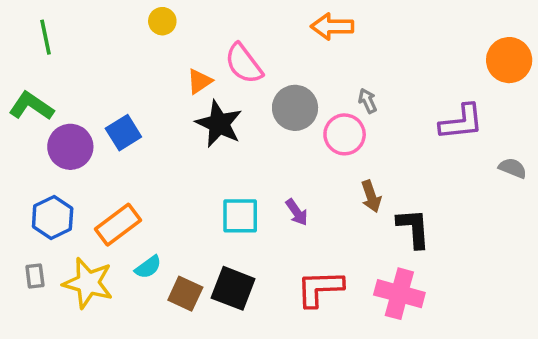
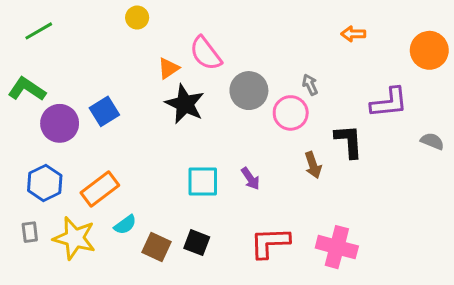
orange arrow: (332, 26) -> (353, 34), moved, size x0.7
green line: (46, 37) -> (39, 31), turned 72
black L-shape: (414, 228) -> (349, 141), moved
black square: (233, 288) -> (197, 243), size x0.7

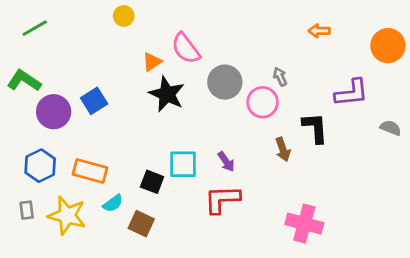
orange rectangle: (100, 189) -> (90, 171), turned 52
black square: (197, 243) -> (152, 182), moved
red L-shape: (270, 243) -> (222, 199), moved

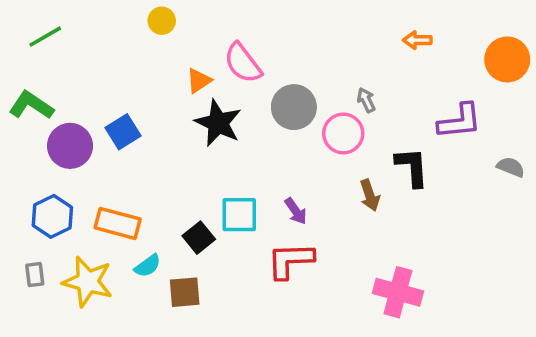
black square: (152, 182) -> (199, 238), turned 30
brown square: (141, 224) -> (185, 292), turned -30

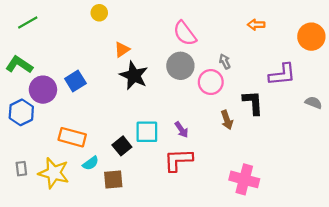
pink semicircle: (243, 63) -> (185, 33), moved
blue hexagon: (52, 216) -> (21, 112), moved

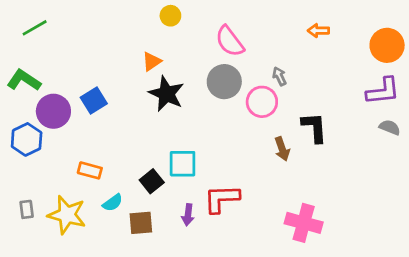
yellow circle: (99, 13) -> (170, 16), moved
purple L-shape: (282, 74) -> (383, 91), moved
purple arrow: (181, 130) -> (188, 215), moved, turned 42
orange rectangle: (72, 137) -> (90, 170), size x0.7

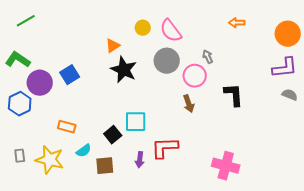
yellow circle: (170, 16) -> (143, 28), moved
brown arrow: (282, 149) -> (189, 104), moved

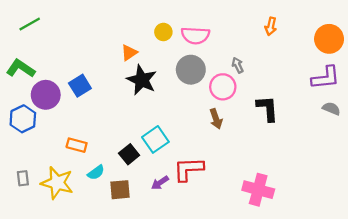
orange arrow: (237, 23) -> (271, 26), turned -77
pink semicircle: (171, 31) -> (195, 35), turned -50
cyan square: (136, 122) -> (155, 139), turned -35
purple arrow: (140, 160) -> (160, 183), turned 49

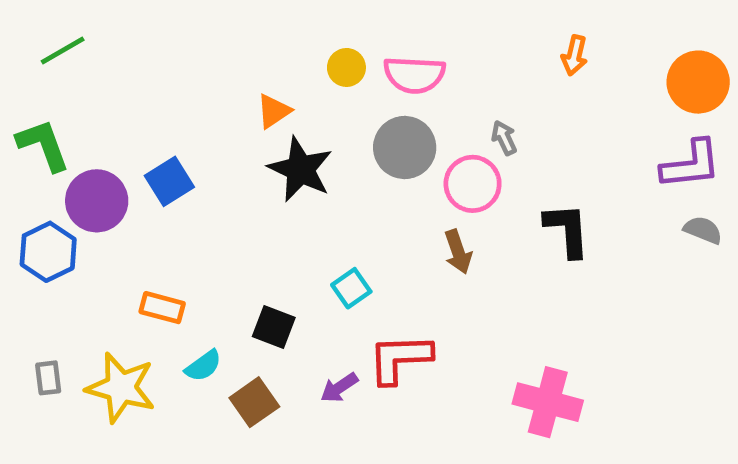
green L-shape: (21, 69) -> (43, 145), turned 36
cyan square: (155, 139) -> (351, 288), moved, size x0.7
black square: (129, 154) -> (274, 327), turned -30
brown square: (120, 190) -> (254, 402), turned -30

